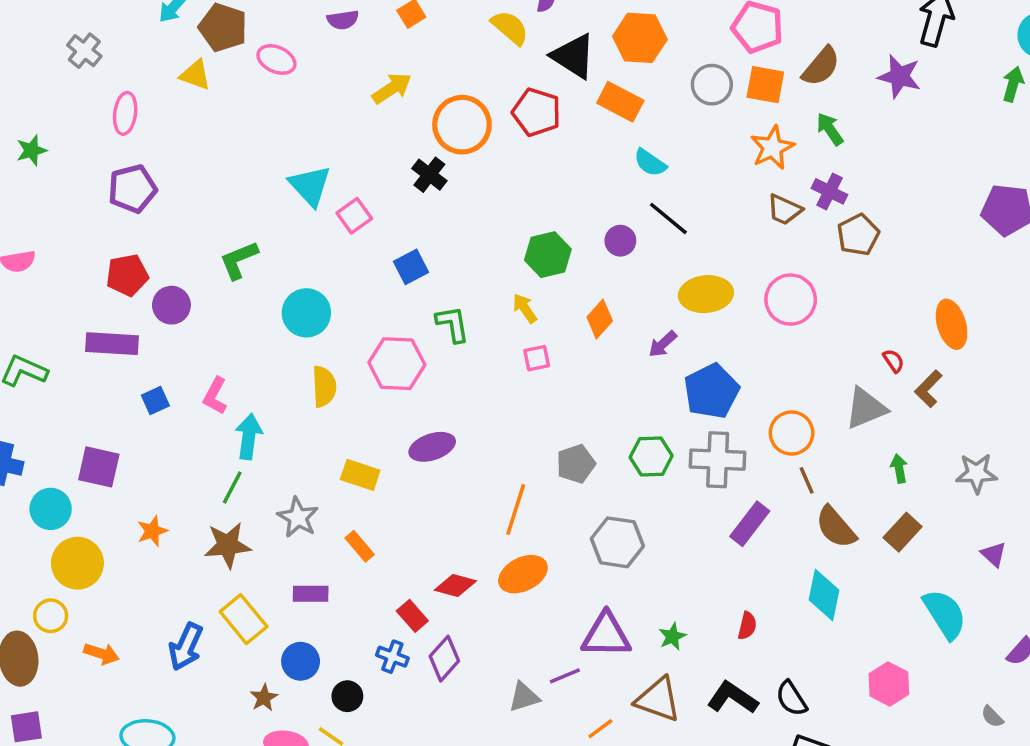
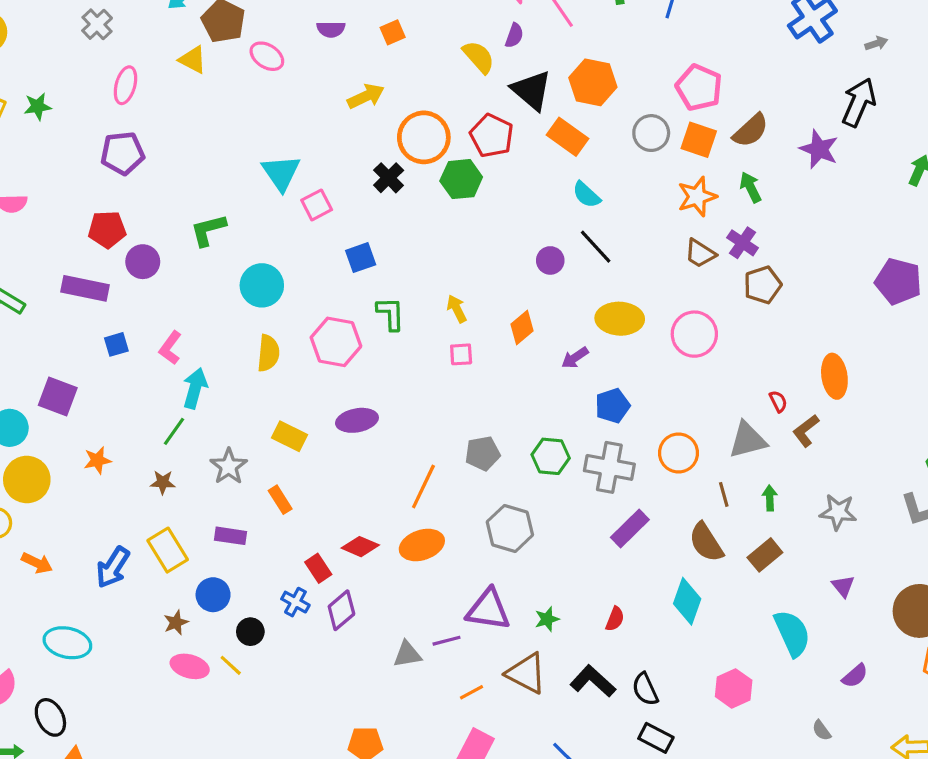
green hexagon: (548, 255) -> (461, 179), moved
blue pentagon: (711, 391) -> (612, 406), size x0.7
brown line: (807, 480) -> (724, 494), moved
brown star: (228, 545) -> (163, 482), size x0.6

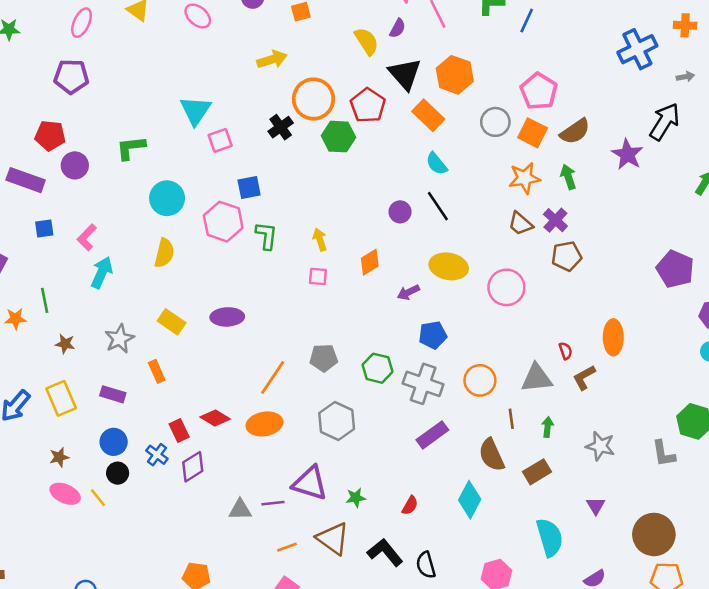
pink hexagon: (336, 342) -> (223, 222), moved
green line: (174, 431) -> (45, 300), moved, turned -55
blue circle: (213, 595) -> (114, 442), moved

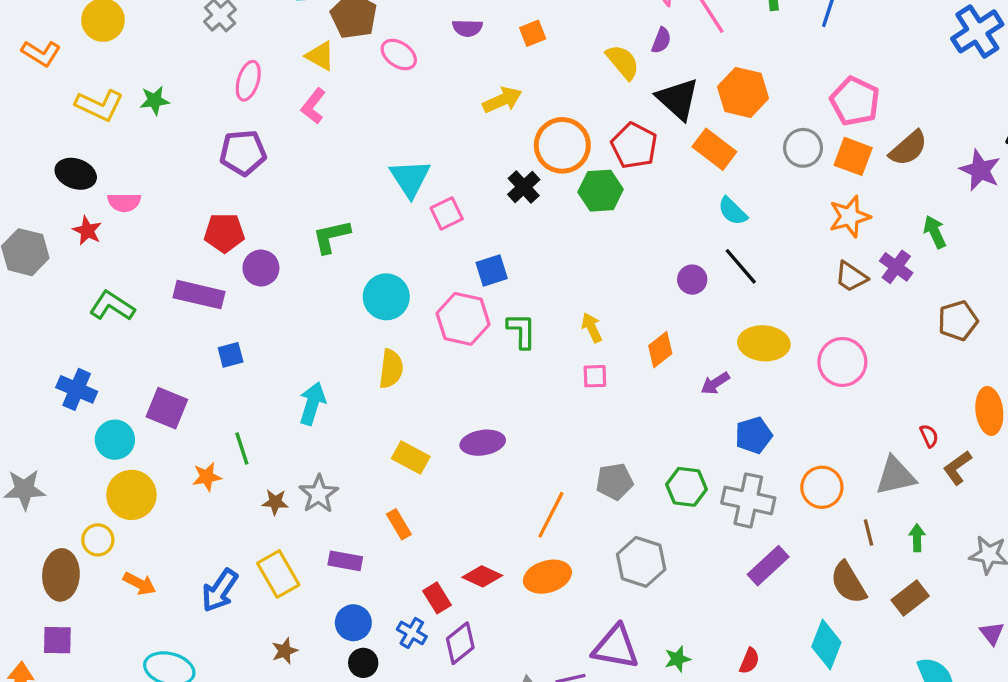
green arrow: (568, 177) -> (935, 232), moved
pink L-shape: (87, 237) -> (313, 106), moved
brown pentagon: (567, 256) -> (958, 321), moved
gray star: (119, 339) -> (319, 494), moved

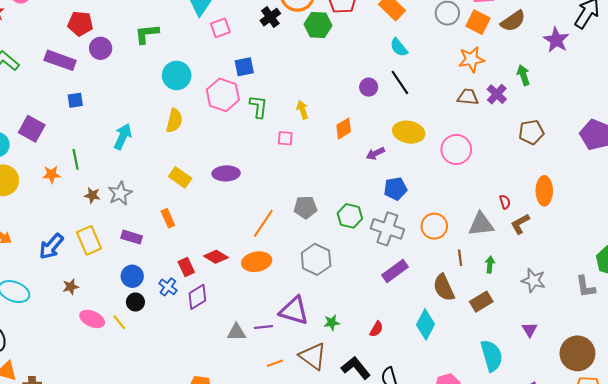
brown trapezoid: (851, 277) -> (468, 97), turned 145
pink square: (595, 376) -> (285, 138), moved
brown star: (285, 651) -> (71, 287), moved

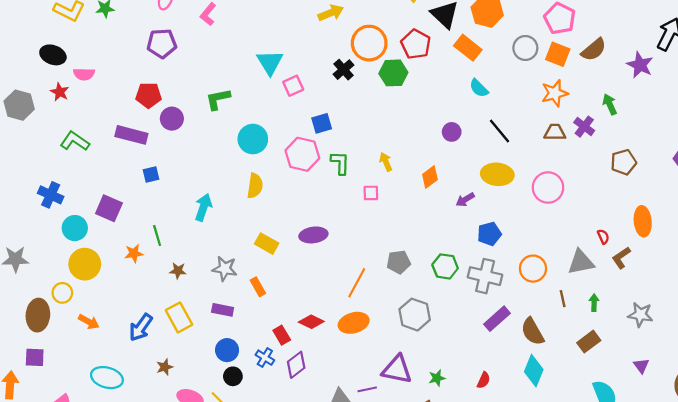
black line: (400, 82) -> (499, 131), moved
gray star: (120, 193) -> (225, 269), moved, turned -30
brown semicircle: (444, 288) -> (533, 332), moved

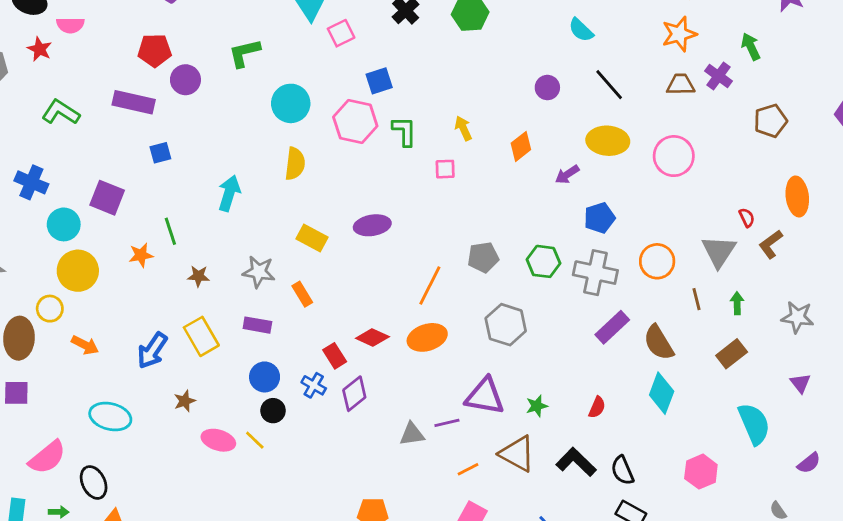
gray triangle: (581, 262) -> (719, 251), turned -44

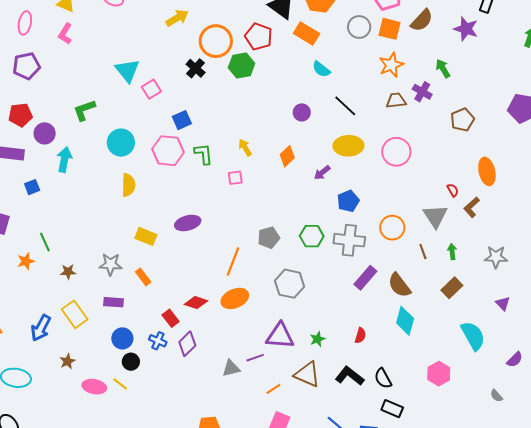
cyan arrow: (229, 193) -> (64, 160), moved

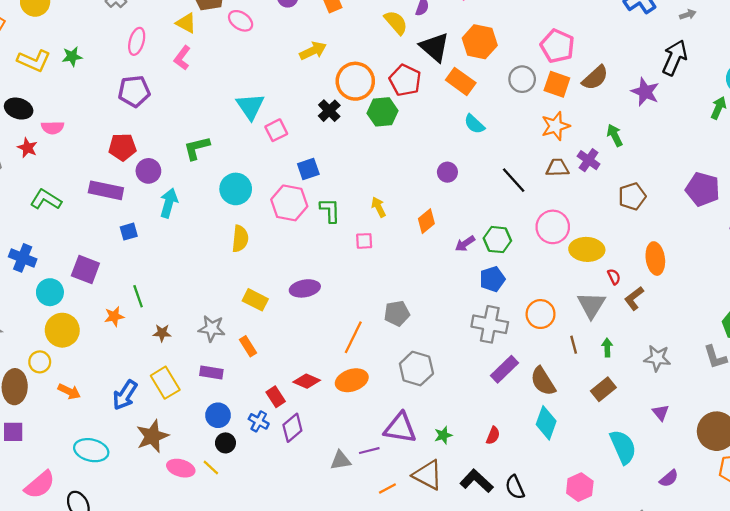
black line: (345, 106) -> (514, 180), moved
yellow ellipse: (348, 146) -> (587, 249), moved
green hexagon: (312, 236) -> (497, 240), moved
brown star: (67, 361) -> (152, 436), size x1.8

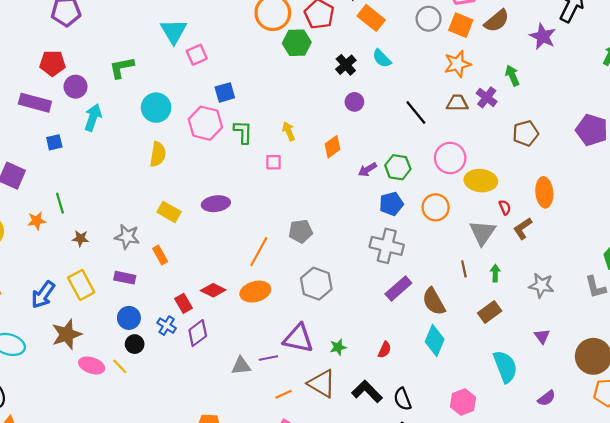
black cross: (329, 111) -> (346, 65), moved
orange circle: (541, 314) -> (436, 207), moved

